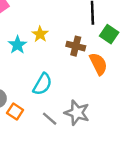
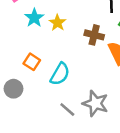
cyan star: (17, 45) -> (34, 18), moved
orange square: (15, 112) -> (32, 62), moved

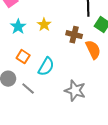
cyan star: (34, 18) -> (18, 27), moved
gray line: (67, 110) -> (28, 89), moved

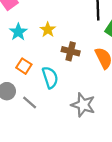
brown cross: (74, 35) -> (71, 51), moved
cyan semicircle: (46, 67) -> (50, 77), turned -48

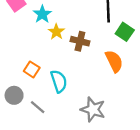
cyan star: (18, 32) -> (42, 14), moved
brown cross: (71, 51) -> (80, 41), moved

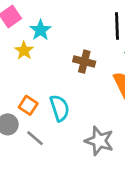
yellow star: (56, 32) -> (24, 51), moved
orange square: (32, 69) -> (28, 105), moved

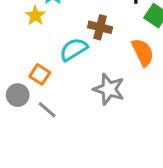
cyan semicircle: (60, 108) -> (74, 49), moved, turned -104
gray star: (99, 141) -> (109, 89), moved

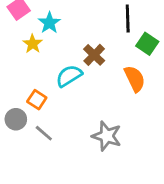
brown cross: (100, 27) -> (94, 55), turned 30
gray star: (109, 89) -> (107, 136), moved

